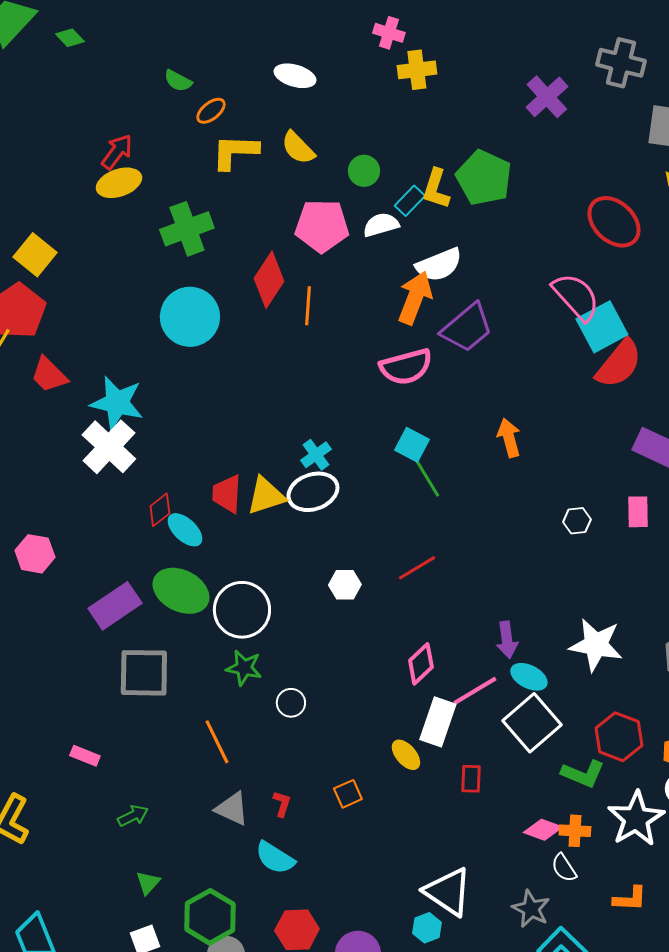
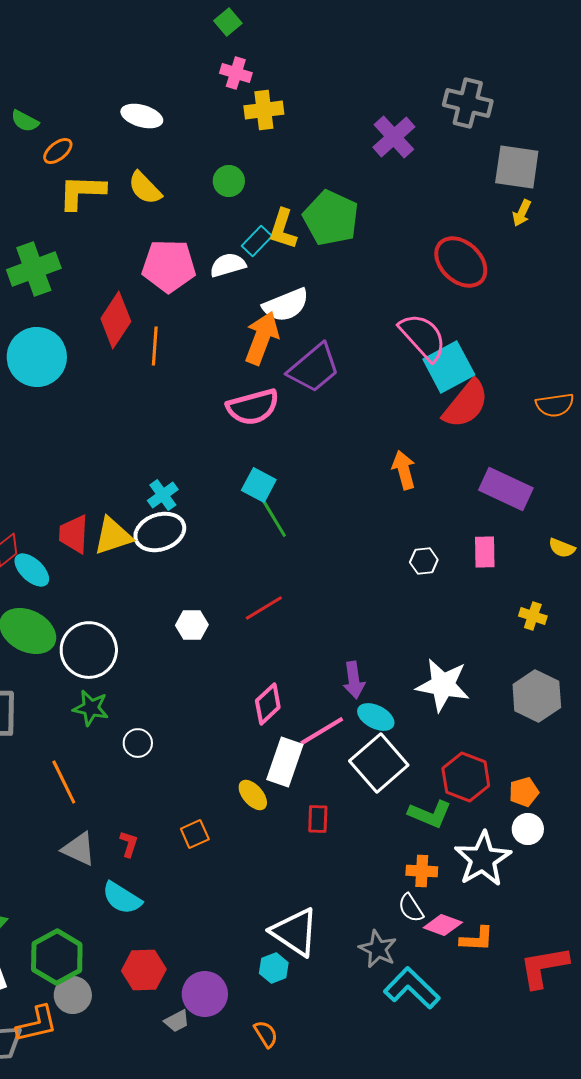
green circle: (364, 171) -> (229, 181), moved
orange arrow: (509, 438) -> (404, 470), moved
pink diamond: (543, 830) -> (443, 925), moved

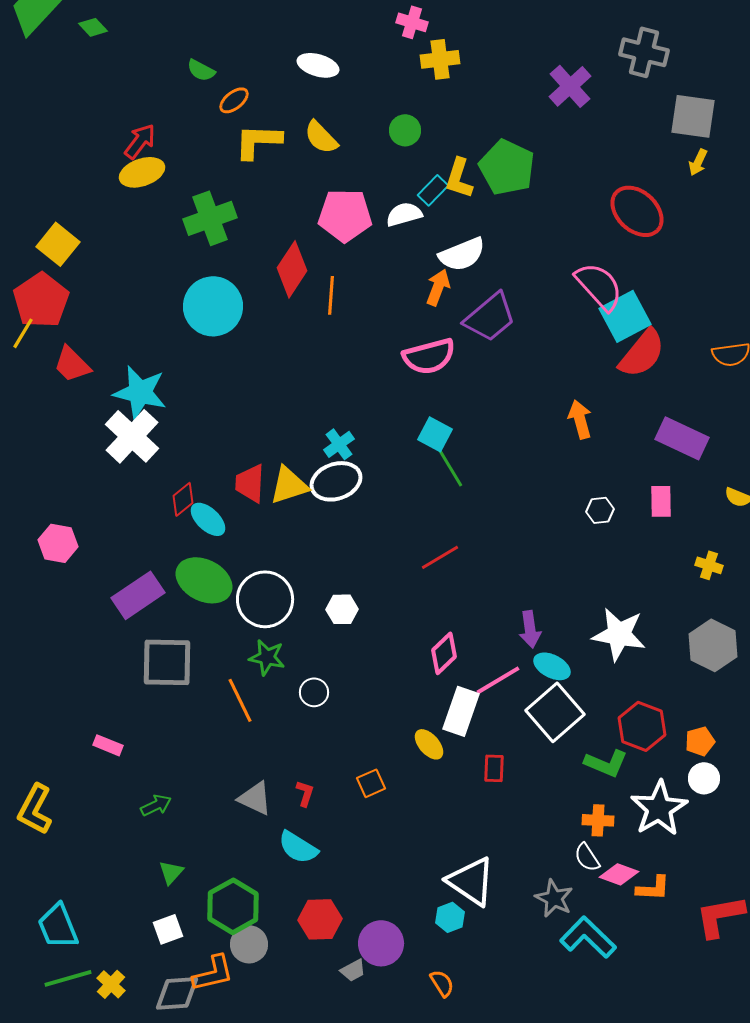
orange arrow: (262, 338) -> (438, 287), size x0.7
white hexagon: (192, 625) -> (342, 609), moved
orange line: (64, 782) -> (240, 700), moved

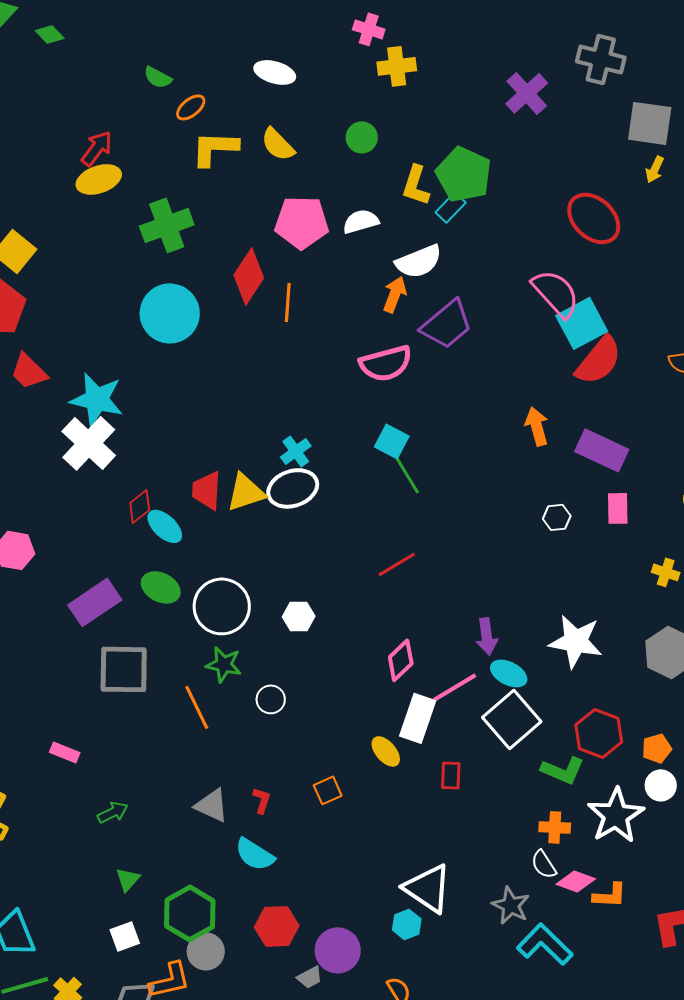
cyan rectangle: (433, 190) -> (451, 207), moved
purple rectangle: (682, 438) -> (602, 450), moved
green ellipse: (204, 580) -> (161, 587), size x0.7

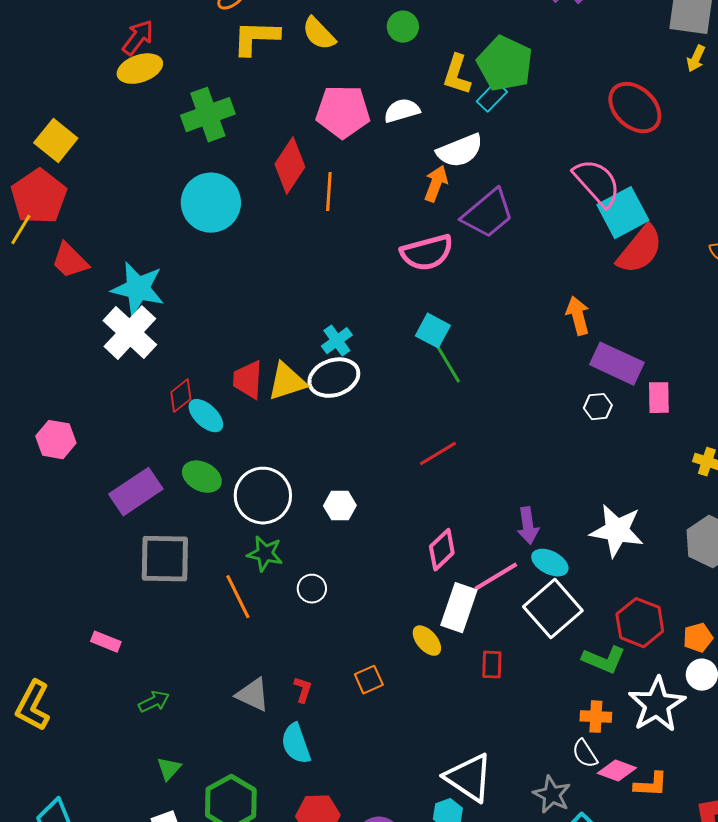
purple rectangle: (602, 450) -> (617, 364), moved
cyan semicircle: (255, 854) -> (296, 744), turned 39

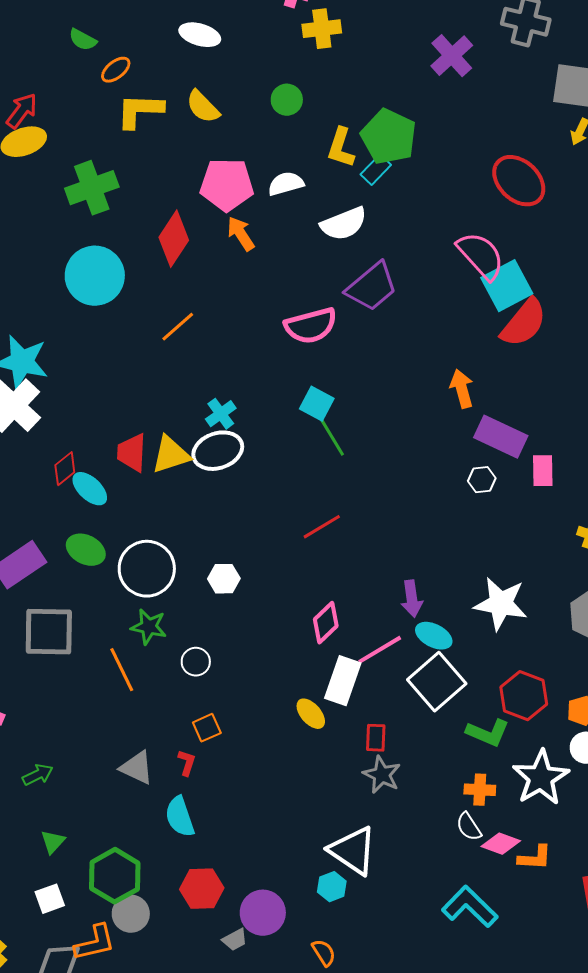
orange arrow: (436, 184) -> (241, 234), moved, turned -54
orange line: (329, 192) -> (178, 327), moved, turned 45
orange square: (369, 680) -> (207, 728), moved
gray star: (552, 795) -> (382, 775), moved

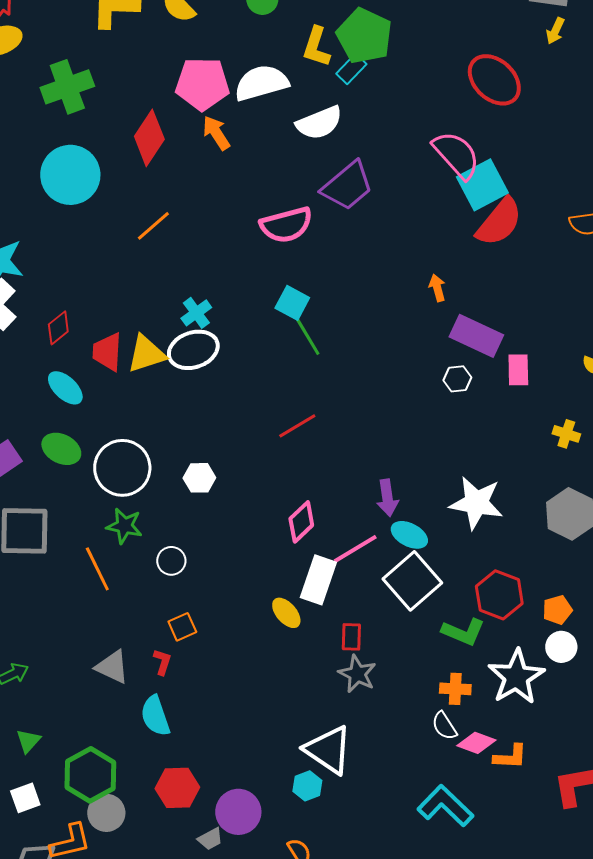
white semicircle: (286, 184) -> (261, 83), size x1.5
orange arrow: (462, 389) -> (437, 288), size x0.7
red diamond: (65, 469) -> (58, 328), moved

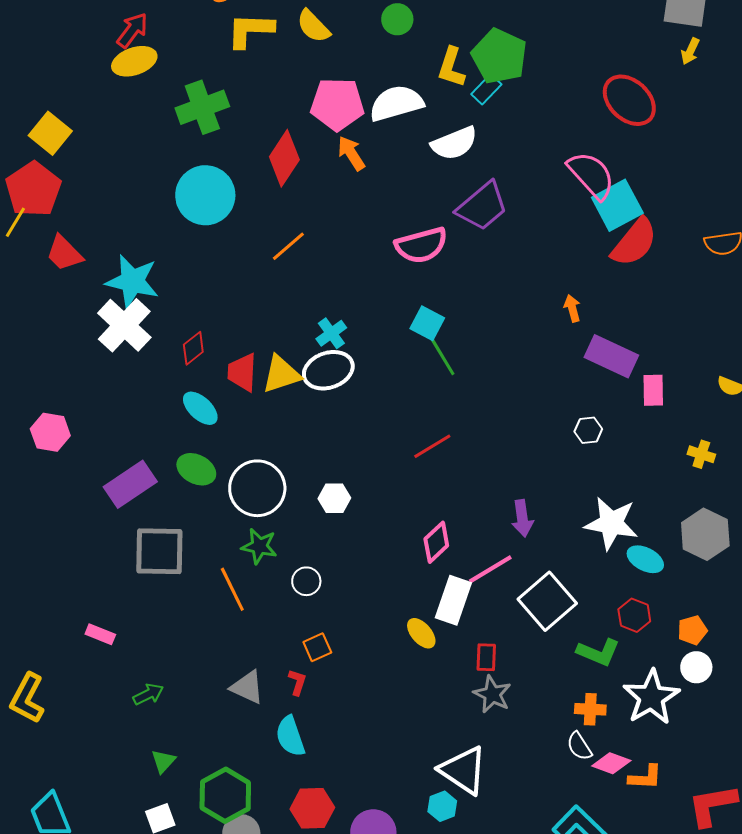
white hexagon: (457, 379) -> (588, 430), moved
cyan ellipse: (409, 535) -> (645, 559), moved
red hexagon: (499, 595) -> (634, 615), size x0.7

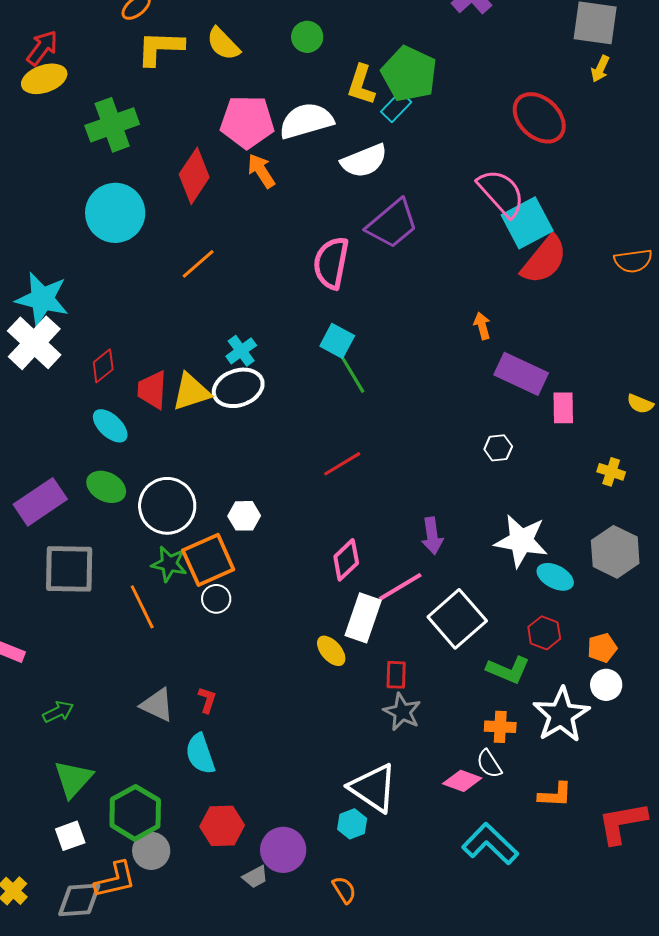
pink semicircle: (421, 245) -> (331, 263), turned 116
orange square: (317, 647) -> (208, 560), moved, size x1.8
green triangle: (163, 761) -> (73, 779), size x1.6
pink diamond: (611, 763) -> (462, 781), moved

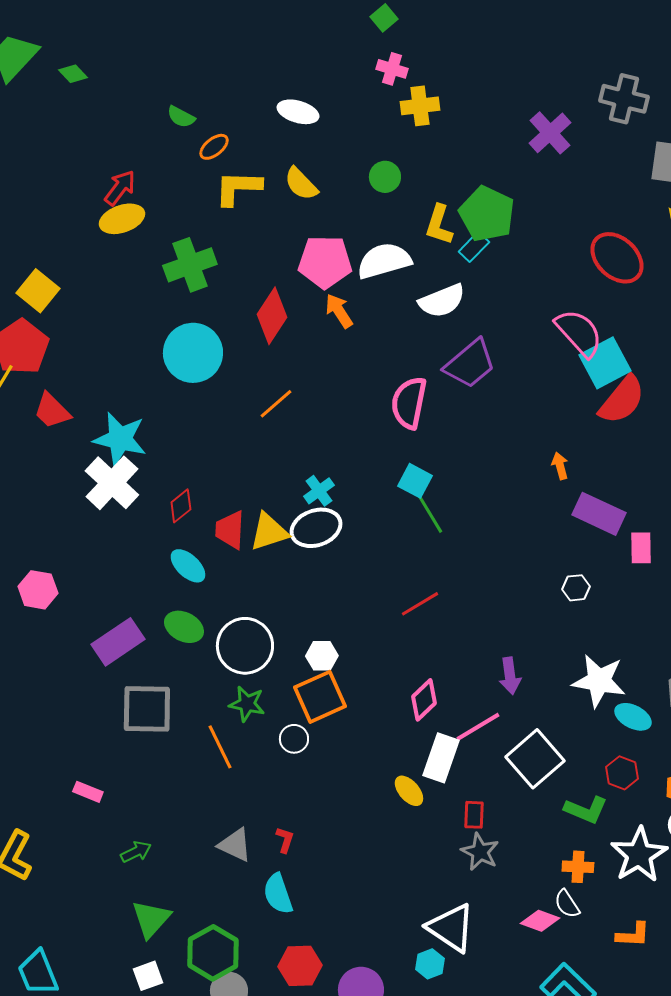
orange square: (208, 560) -> (320, 697), moved

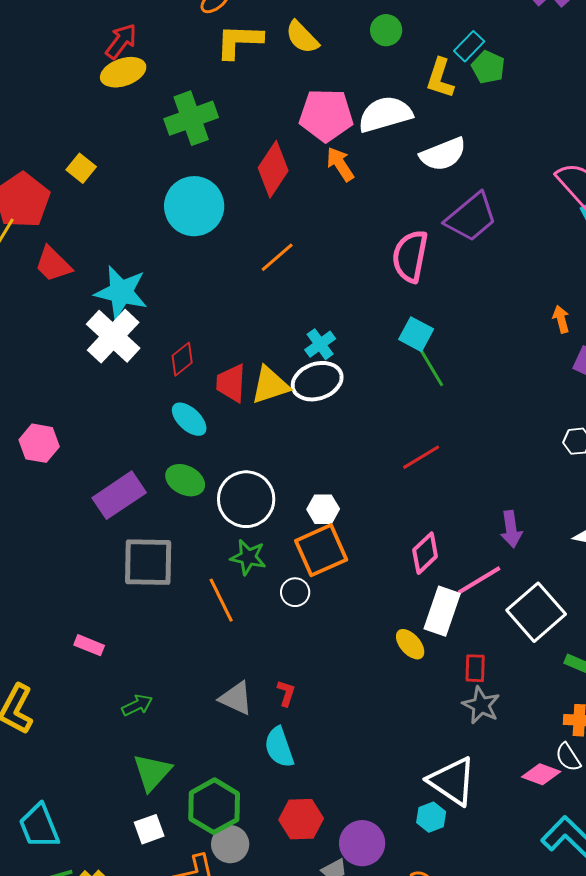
green pentagon: (487, 214) -> (488, 67), size x0.6
cyan rectangle: (474, 247) -> (469, 46), moved
yellow square: (38, 291) -> (81, 168), moved, size x0.7

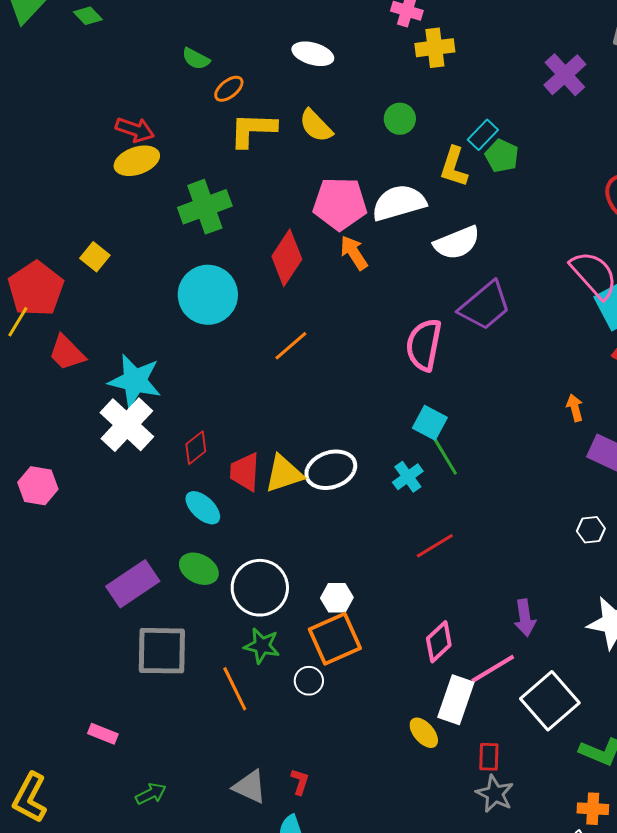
red arrow: (121, 41) -> (135, 130), turned 72
cyan cross: (320, 344) -> (408, 477), moved
pink hexagon: (39, 443) -> (38, 486), moved

